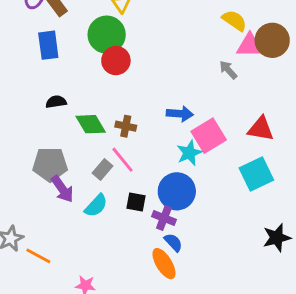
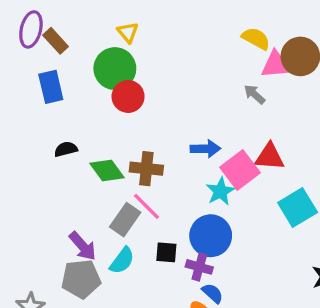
brown cross: (126, 126) -> (146, 169), size x1.4
red triangle: (261, 129) -> (269, 157), moved
gray pentagon: (50, 164) -> (81, 279), moved
gray rectangle: (102, 169) -> (125, 220), size x1.4

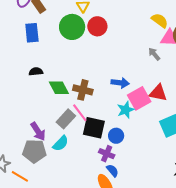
red circle: (128, 96) -> (97, 26), moved
blue circle: (211, 236) -> (116, 136), size x0.6
black square: (166, 252) -> (94, 128), moved, size x1.6

